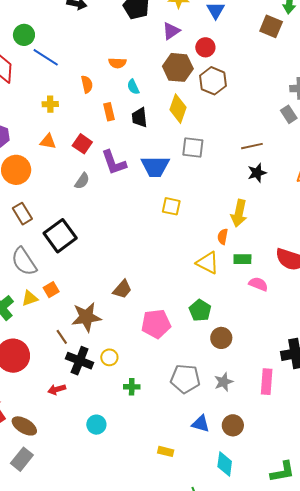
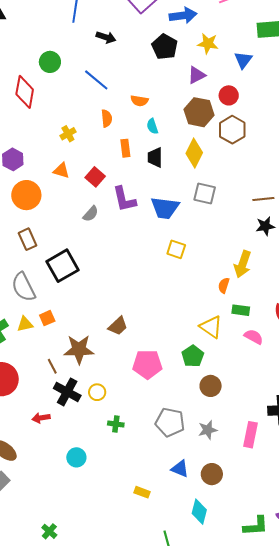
blue line: (46, 57) -> (96, 80), moved
yellow cross: (50, 104) -> (68, 134), turned -35
yellow triangle: (208, 263) -> (211, 327), moved

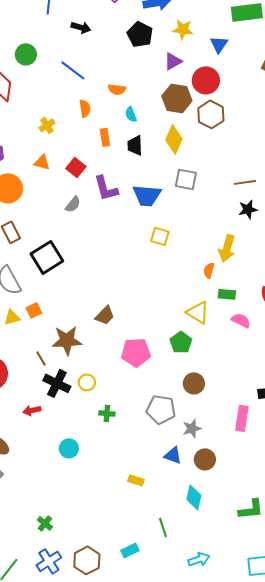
red circle: (229, 95) -> (206, 80), size x1.4
brown circle: (211, 386) -> (194, 383), moved
gray star: (208, 430) -> (192, 428), moved

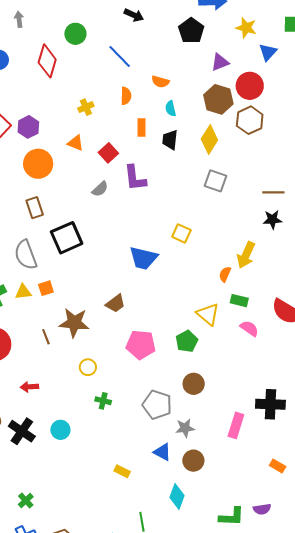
yellow star: (183, 29) -> (246, 28), moved
blue trapezoid: (147, 195) -> (143, 258), moved
black cross: (57, 383) -> (22, 431), moved

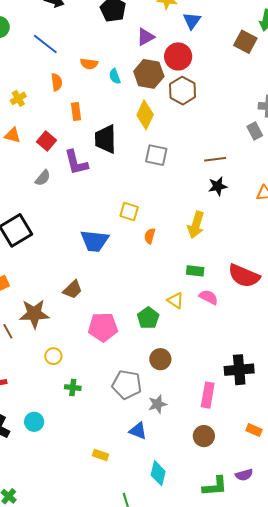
cyan semicircle: (171, 108) -> (115, 76), moved
black trapezoid: (170, 140) -> (106, 139), moved, size x1.4
orange semicircle: (225, 274) -> (150, 236), moved
yellow triangle: (208, 314) -> (175, 300), moved, size x0.7
brown circle: (193, 461) -> (204, 436), moved

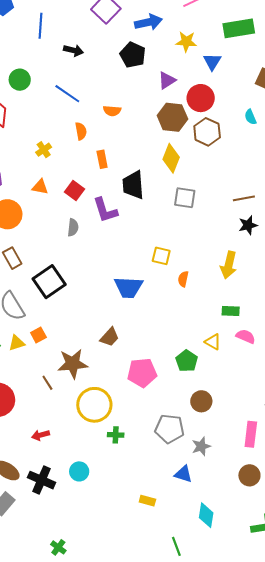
cyan semicircle: (115, 76) -> (250, 117), moved
gray semicircle: (43, 178) -> (73, 228), turned -30
yellow circle: (53, 356) -> (94, 405), size x2.0

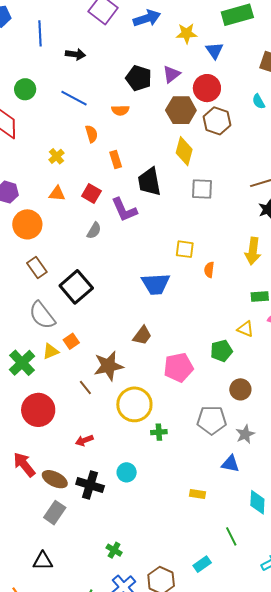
black pentagon: (133, 55) -> (139, 78), moved
gray semicircle: (73, 228) -> (94, 231), turned 30
green pentagon: (187, 361) -> (221, 351), turned 30

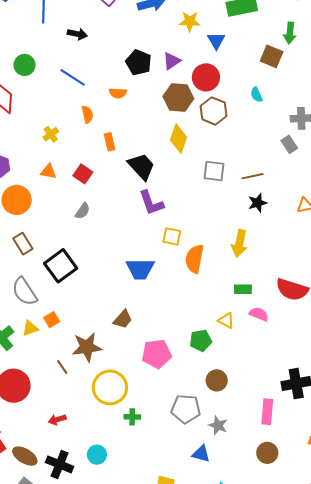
black trapezoid: (149, 182) -> (141, 166), turned 144
gray square: (202, 189) -> (214, 171), moved
purple L-shape: (124, 210) -> (151, 203), moved
orange semicircle: (209, 270) -> (195, 259), size x1.8
gray star: (245, 434) -> (218, 425), turned -30

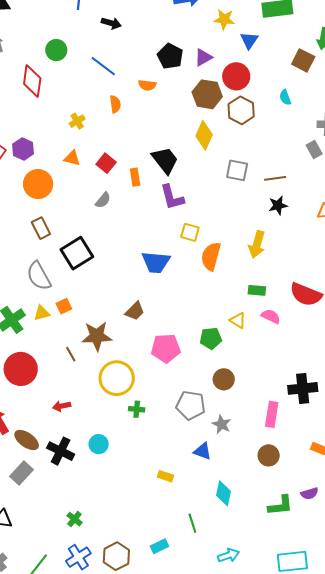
orange rectangle: (109, 142) -> (135, 177), moved

